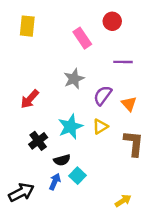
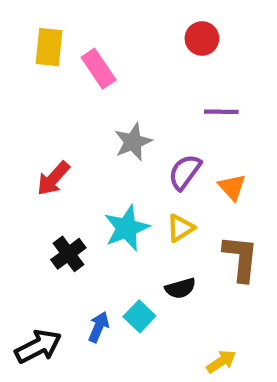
pink rectangle: (82, 38) -> (99, 69), moved
black semicircle: (62, 160) -> (180, 288), moved

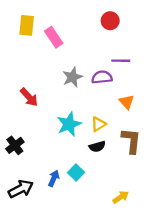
purple semicircle: (185, 172) -> (102, 77), moved, turned 48
red arrow: (53, 178) -> (29, 97), turned -84
black cross: (68, 254) -> (15, 145), moved
black semicircle: (180, 288) -> (97, 147), moved

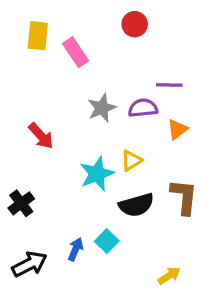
red circle: (110, 21) -> (135, 24), moved
orange triangle: (127, 102) -> (177, 129), moved, turned 35
yellow triangle: (98, 124) -> (131, 161), moved
black semicircle: (97, 147) -> (136, 205), size x1.5

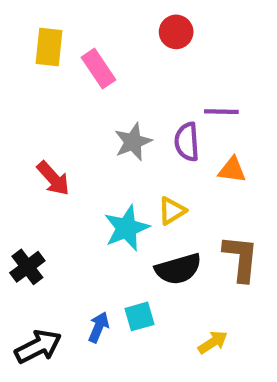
purple semicircle: (143, 108) -> (187, 142), turned -88
orange triangle: (177, 129) -> (232, 170), turned 45
cyan square: (107, 241) -> (139, 316), turned 30
yellow arrow: (169, 276) -> (213, 342), moved

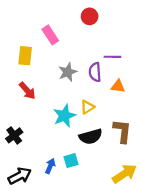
yellow rectangle: (49, 47) -> (25, 56), moved
yellow arrow: (213, 342) -> (125, 174), moved, size x1.6

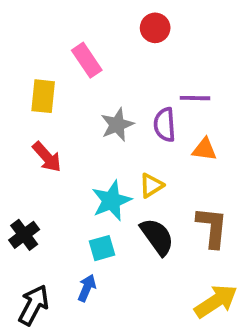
black semicircle: (91, 137) -> (157, 237), turned -110
cyan square: (71, 161) -> (102, 248), moved
black arrow: (20, 176) -> (34, 305), turned -35

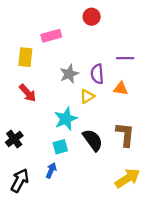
pink rectangle: (87, 60) -> (51, 36), turned -72
purple line: (195, 98) -> (125, 58), moved
yellow triangle: (151, 185) -> (87, 96), moved

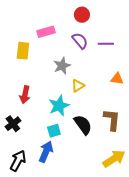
purple line: (125, 58) -> (106, 44), moved
purple semicircle: (97, 74) -> (80, 41), moved, turned 144
orange triangle: (121, 88) -> (117, 79), moved
red arrow: (28, 93) -> (25, 95), moved, turned 54
blue arrow: (51, 170) -> (46, 152), size x1.5

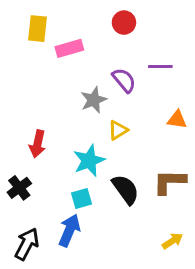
purple semicircle: (80, 41) -> (124, 80), moved
yellow rectangle: (23, 51) -> (38, 29), moved
brown L-shape: (112, 120) -> (169, 182), turned -95
yellow arrow: (114, 159) -> (173, 241), size x0.6

